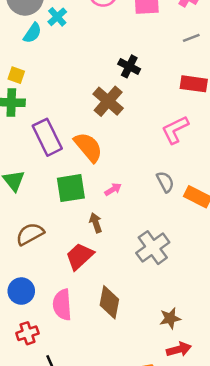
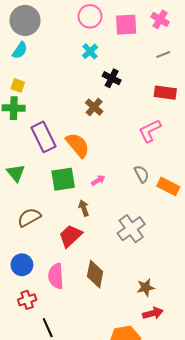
cyan cross: (57, 17) -> (90, 51), moved
cyan semicircle: (32, 33) -> (20, 50), moved
brown cross: (108, 101) -> (94, 107), size x0.7

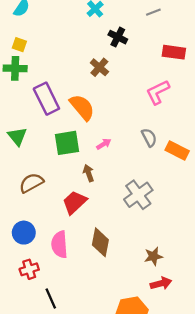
gray line: (163, 54) -> (153, 12), moved

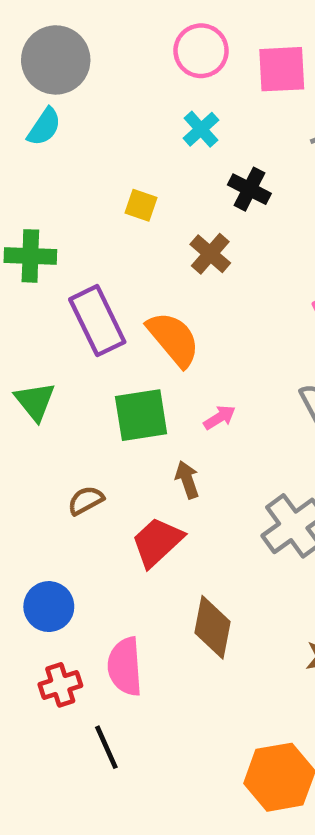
yellow square: (19, 45) -> (141, 205), moved
brown semicircle: (31, 183) -> (86, 500), moved, size x0.7
pink semicircle: (59, 244) -> (125, 667), moved

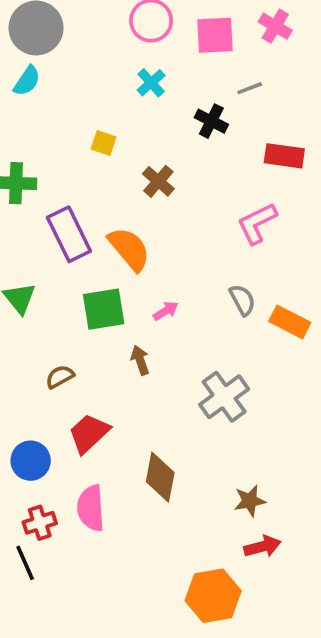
black cross: (249, 189) -> (211, 121), moved
red trapezoid: (157, 542) -> (89, 433), moved
black line: (106, 747) -> (25, 563), moved

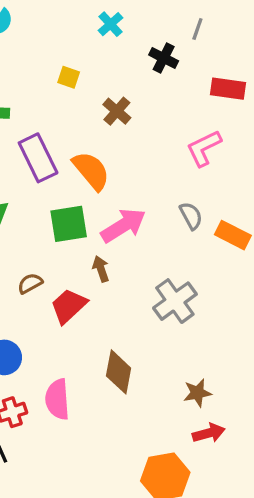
gray line: (250, 88) -> (197, 29), turned -50
pink arrow: (166, 311) -> (123, 225), size x2.0
red trapezoid: (89, 433) -> (69, 306), moved

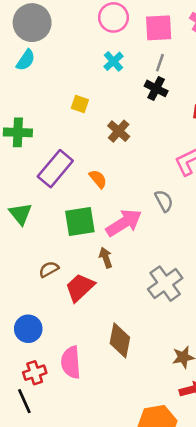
gray line: (197, 29) -> (160, 63), moved
purple rectangle: (38, 158) -> (55, 169), turned 66
orange semicircle: (91, 171) -> (98, 179), size x0.6
gray semicircle: (191, 216) -> (164, 201), moved

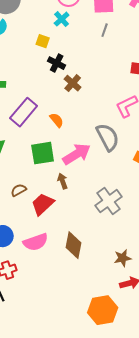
cyan cross: (113, 61) -> (62, 19), moved
black cross: (156, 88) -> (57, 63), moved
yellow square: (80, 104) -> (43, 41), moved
gray semicircle: (164, 201) -> (108, 137), size x1.6
pink semicircle: (71, 362) -> (36, 242), moved, turned -105

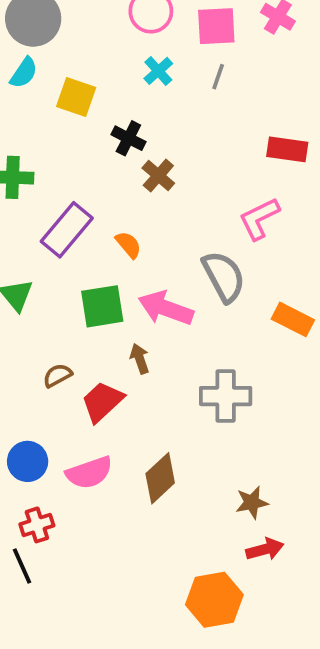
cyan cross: (62, 19) -> (158, 71), moved
yellow square: (43, 41) -> (76, 97), moved, size x1.5
pink arrow: (77, 154) -> (166, 308), turned -128
gray cross: (109, 201) -> (226, 396), turned 36
brown diamond: (74, 245) -> (160, 478), turned 36

